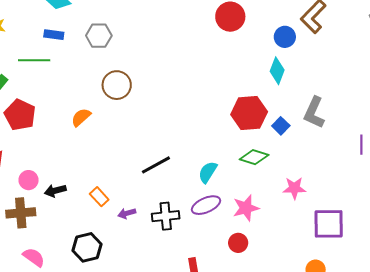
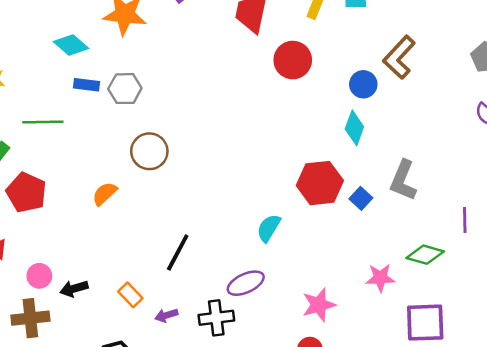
blue rectangle: (54, 35) -> (86, 85), moved
green diamond: (254, 157) -> (425, 255), moved
black line: (156, 165) -> (178, 253), moved, turned -32
cyan semicircle: (208, 172) -> (269, 228), moved
purple ellipse: (206, 205) -> (246, 283), moved

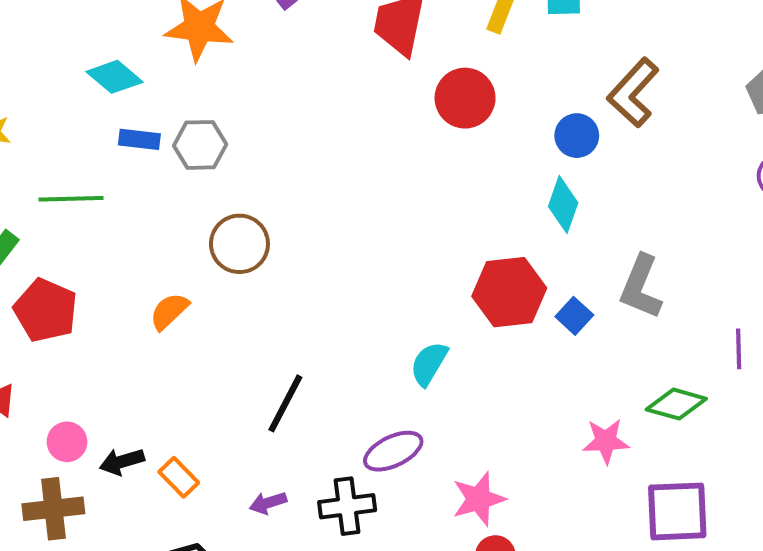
orange rectangle: (130, 295) -> (179, 477), moved
pink star: (319, 305) -> (479, 499), moved

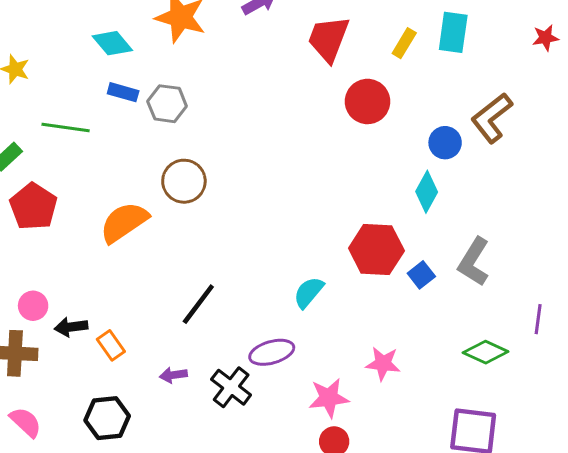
orange semicircle: (169, 311) -> (124, 222), size x1.6
pink star: (606, 441) -> (383, 364), moved
black cross: (347, 506) -> (231, 387), turned 36

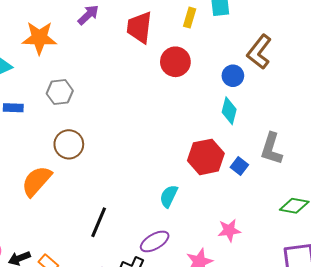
blue rectangle: (123, 92) -> (13, 108), moved
gray hexagon: (167, 104) -> (60, 92), moved

